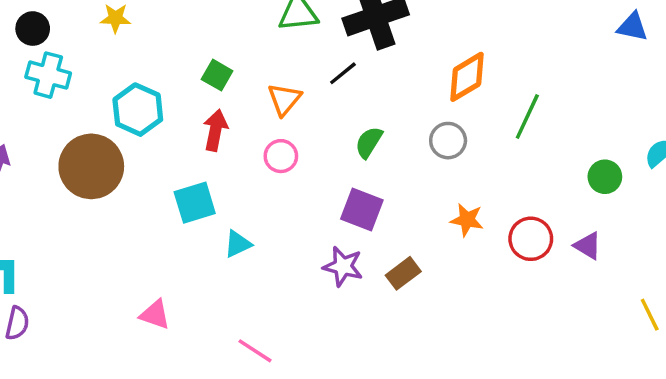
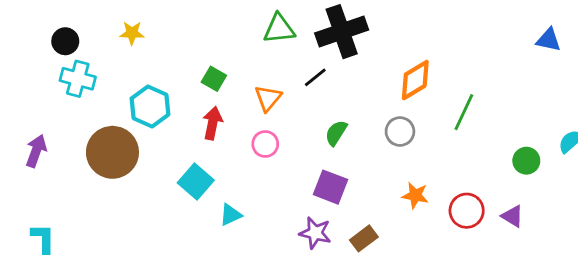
cyan square: (195, 203) -> (196, 181), turned -32

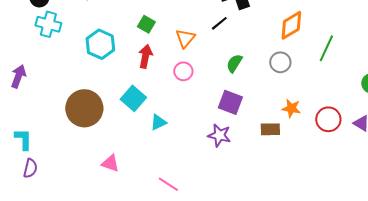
brown circle: (112, 152) -> (84, 108), moved
brown rectangle: (364, 238) -> (270, 129), moved, turned 36

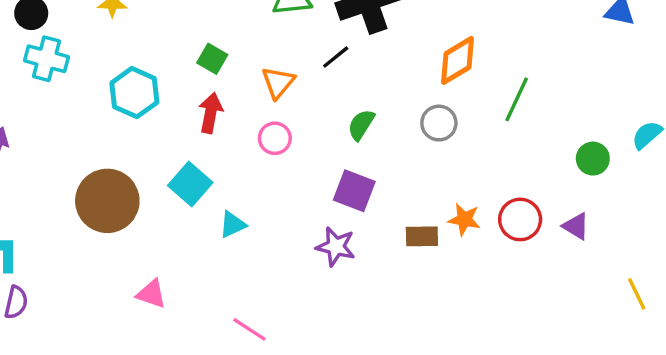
orange star: (291, 108) -> (464, 219), moved

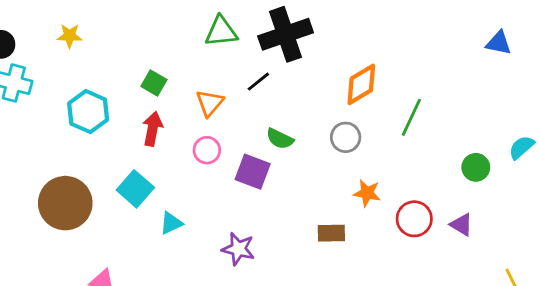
green semicircle: (361, 125) -> (280, 139), turned -96
purple square: (354, 191) -> (253, 172), moved
orange star: (464, 219) -> (367, 193), moved
purple star: (336, 247) -> (238, 249), moved

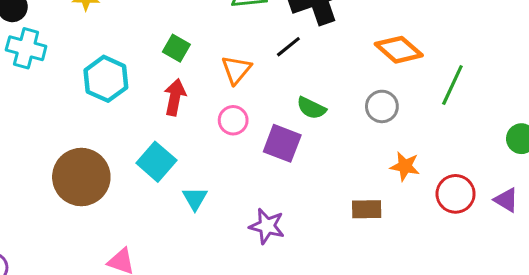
orange diamond: (361, 84) -> (399, 50), turned 72
cyan triangle: (171, 223) -> (195, 198), turned -35

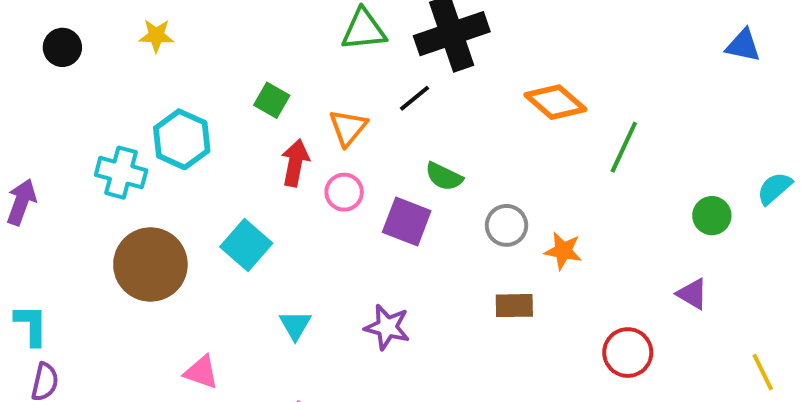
cyan cross: (26, 48) -> (121, 173), moved
red arrow: (175, 97) -> (295, 163), moved
gray circle: (382, 106) -> (506, 225), moved
red circle: (456, 194) -> (628, 353), moved
cyan triangle: (195, 198) -> (295, 325), moved

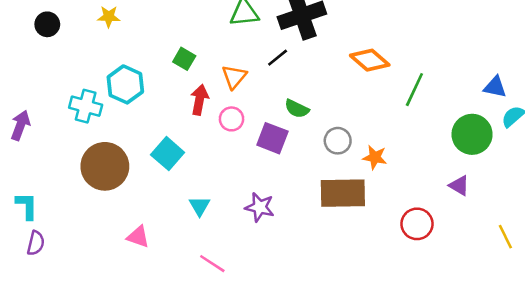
blue triangle: (743, 45) -> (495, 87), moved
green circle: (712, 216) -> (472, 134), size x1.6
brown rectangle: (514, 306) -> (343, 193), size x1.8

